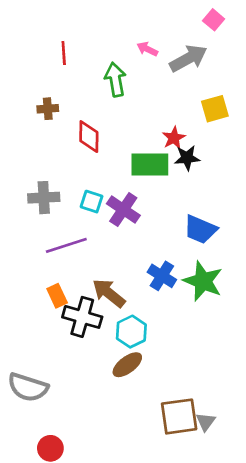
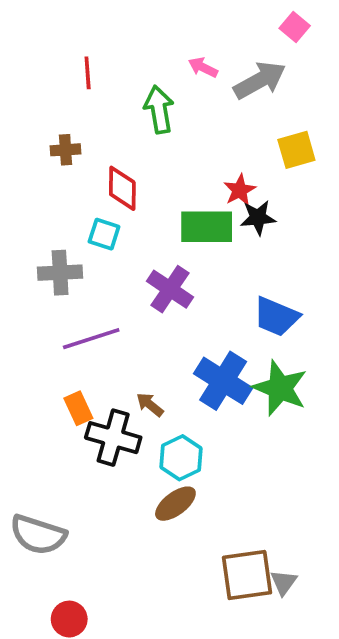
cyan square: (92, 202) -> (104, 234), moved
blue cross: (162, 276) -> (223, 381), size x1.4
brown arrow: (109, 293) -> (150, 405), size x0.6

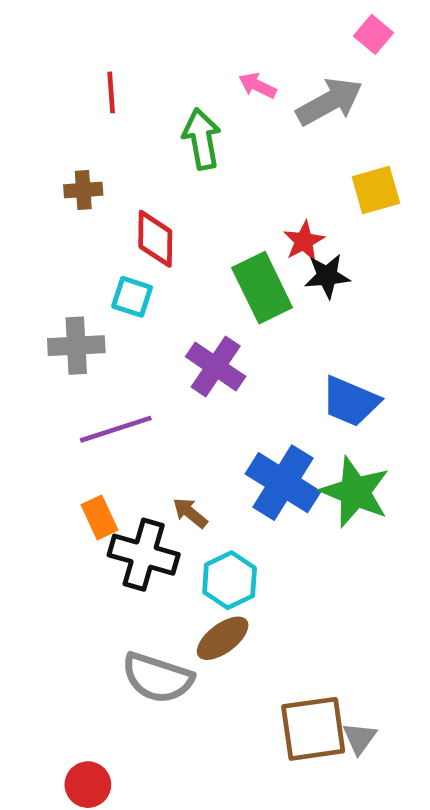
green rectangle: (207, 227) -> (262, 288), turned 64
gray semicircle: (38, 535) -> (158, 678), moved

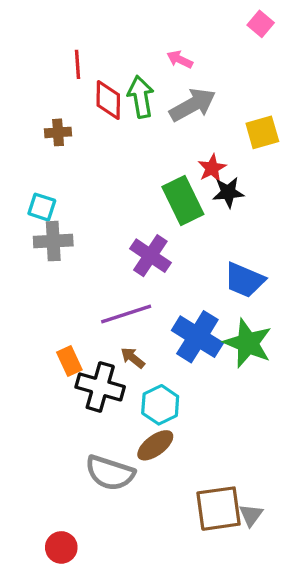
gray arrow: (329, 102) -> (193, 105), moved
red diamond: (155, 239) -> (108, 100), moved
cyan square: (132, 297) -> (42, 207), moved
purple line: (116, 429) -> (126, 314), moved

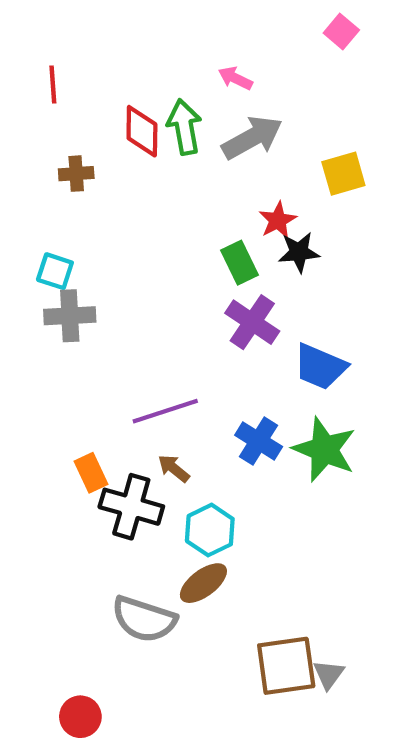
red line: (77, 64) -> (53, 85), moved
green rectangle: (183, 201) -> (240, 263), size x0.7
purple cross: (150, 256) -> (252, 322), moved
blue cross: (197, 337) -> (259, 441), size x0.7

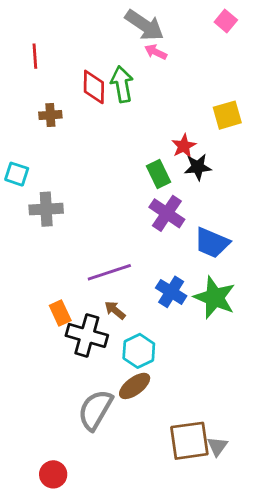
gray arrow: (252, 138) -> (144, 25), moved, turned 63
cyan square: (55, 271) -> (17, 174), moved
gray semicircle: (144, 619) -> (95, 410), turned 102

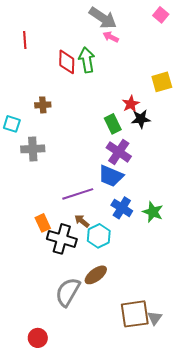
brown cross: (50, 115) -> (43, 105), moved
blue trapezoid: (212, 243) -> (111, 176), moved
green star: (215, 298) -> (153, 212), size x0.7
cyan hexagon: (139, 351) -> (99, 236), moved

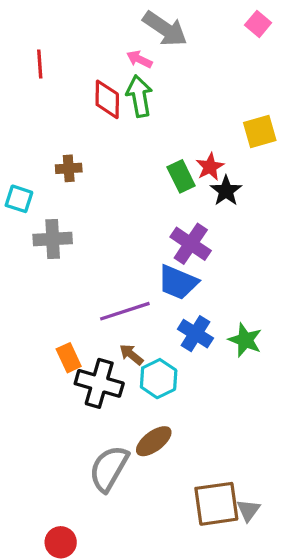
pink arrow: (111, 37) -> (139, 59), moved
black star: (141, 119) -> (226, 191), turned -30
green rectangle: (113, 124) -> (181, 176), moved

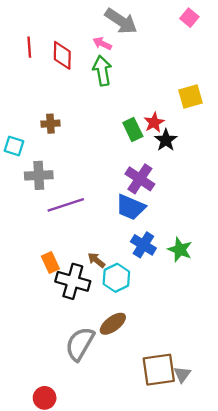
red diamond: (107, 99) -> (62, 55), moved
purple line: (125, 311) -> (66, 205), moved

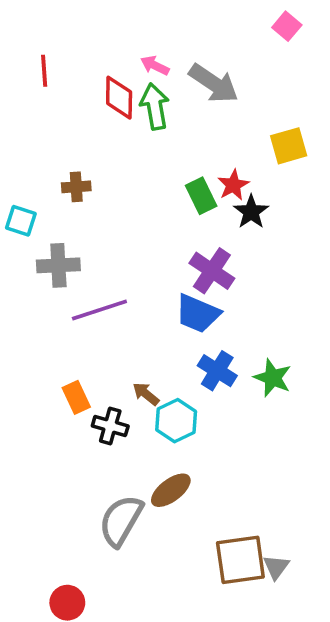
gray arrow: (121, 21) -> (214, 83), moved
red diamond: (62, 55) -> (119, 98), moved
black cross: (73, 281) -> (110, 426), size x0.7

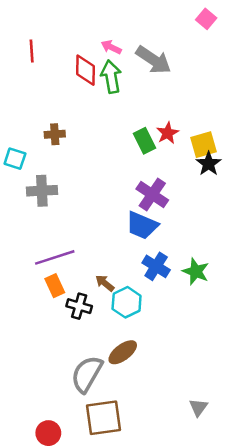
yellow square: (289, 146) -> (203, 145), moved
black star: (251, 212) -> (209, 164), moved
purple line: (99, 310) -> (55, 257), moved
brown square: (240, 560) -> (103, 418), moved

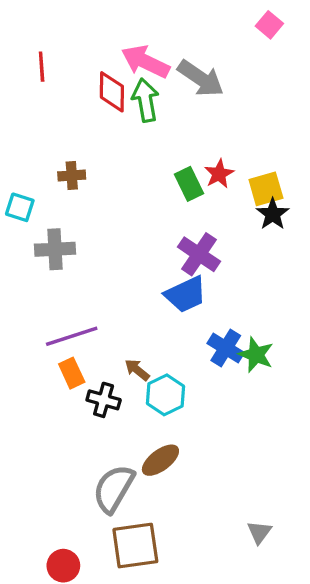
pink arrow: (111, 47) -> (145, 62), size x1.8
blue trapezoid: (142, 225) -> (186, 294), turned -48
blue cross: (156, 266) -> (226, 348), moved

